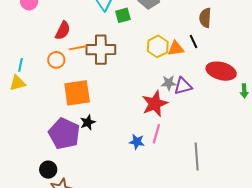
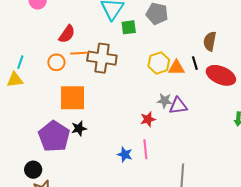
red ellipse: (221, 71) -> (221, 75), moved
red star: (155, 104) -> (148, 119), size x0.6
pink line: (156, 134) -> (145, 149), turned -30

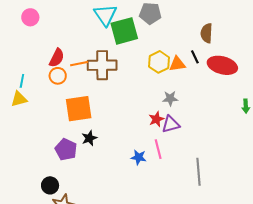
green square: (129, 27) -> (124, 31), size x1.8
red semicircle: (67, 34) -> (57, 58), moved
purple triangle: (178, 106) -> (171, 124), moved
purple pentagon: (54, 136) -> (66, 149), size x0.7

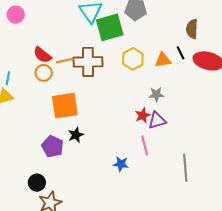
red semicircle: (57, 58) -> (42, 55), turned 102
yellow hexagon: (159, 62) -> (133, 59), moved
blue star: (139, 157) -> (121, 164), moved

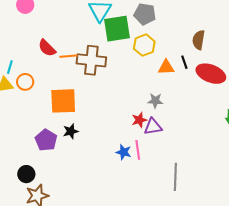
yellow hexagon: (133, 59) -> (144, 45), moved
orange circle: (44, 73) -> (25, 82), moved
blue star: (121, 164) -> (124, 152), moved

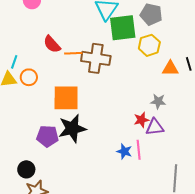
black star: (71, 131) -> (72, 129), size x1.8
purple pentagon: (46, 140) -> (47, 136), turned -30

